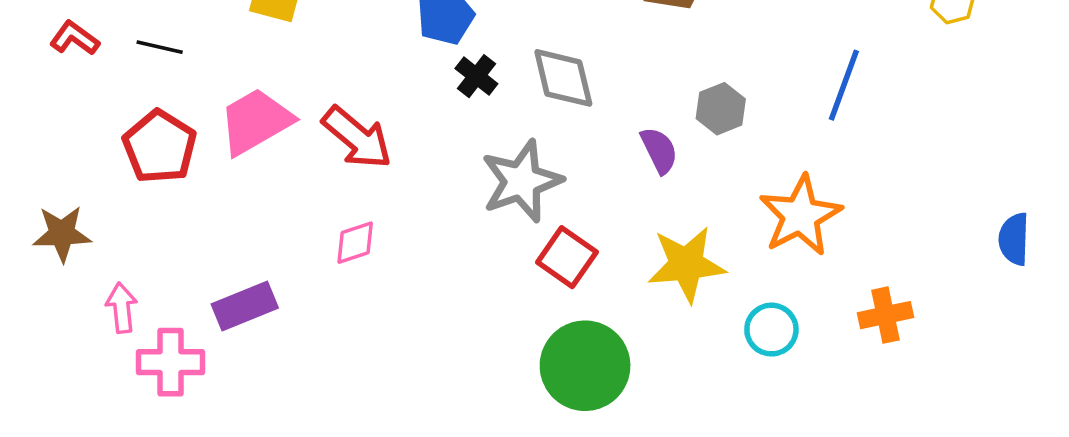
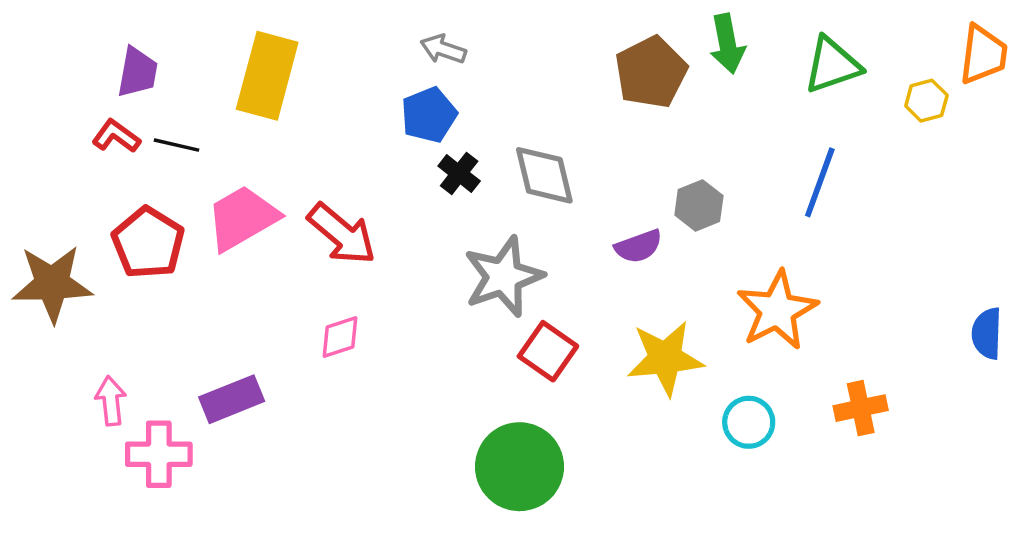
red L-shape: (75, 38) -> (116, 136), moved
black line: (160, 47) -> (177, 145), moved
purple semicircle: (659, 150) -> (639, 246), turned 96
brown star: (62, 234) -> (52, 284), moved, size x1.4
green circle: (585, 366) -> (519, 467), moved

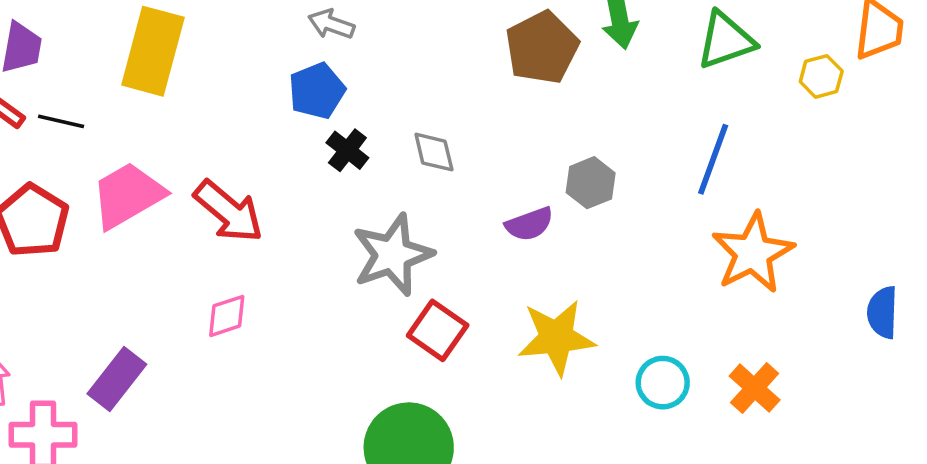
gray diamond: (544, 175) -> (434, 152), size x0.7
orange star: (777, 310) -> (753, 253), moved
purple rectangle: (232, 399) -> (117, 379), turned -30
orange cross: (861, 408) -> (755, 388), turned -36
cyan circle: (749, 422) -> (663, 383), moved

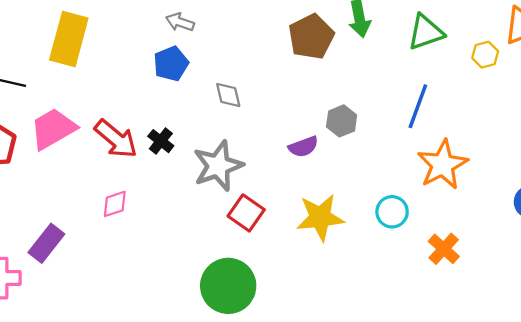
black cross: (347, 150) -> (161, 141), moved
gray diamond: (434, 152) -> (228, 95), moved
cyan circle: (663, 383) -> (392, 212), moved

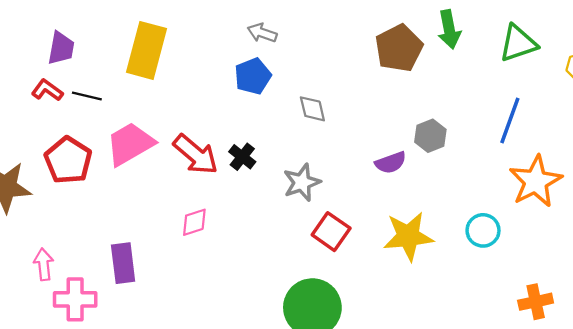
gray star: (218, 166) -> (302, 182), size x0.7
purple rectangle: (46, 243) -> (123, 263), turned -45
orange cross: (444, 249) -> (536, 302), moved, turned 36

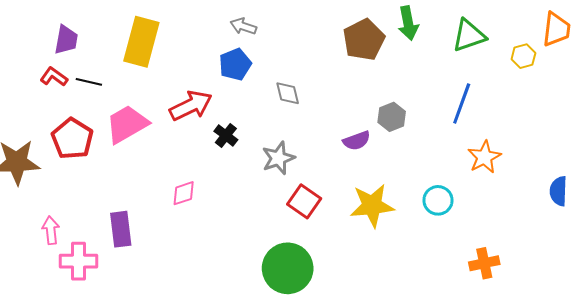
red arrow: (196, 154) -> (191, 106), moved, turned -66
orange star: (536, 181) -> (484, 157), size x0.7

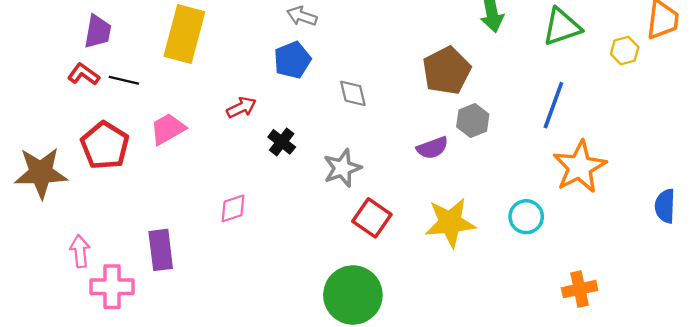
brown pentagon: (364, 40) -> (447, 71), moved
red arrow: (191, 106) -> (241, 108), size x0.6
pink trapezoid: (127, 124) -> (168, 129), size x0.7
orange star: (484, 157) -> (580, 167), size x1.4

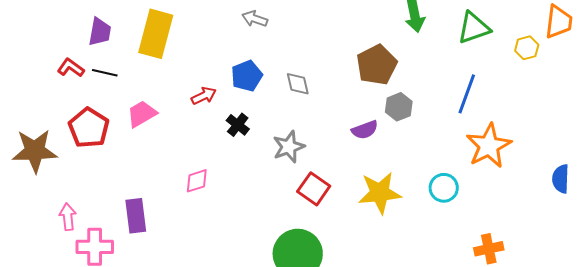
purple trapezoid: (98, 32) -> (100, 32), moved
blue pentagon: (292, 60) -> (247, 76), moved

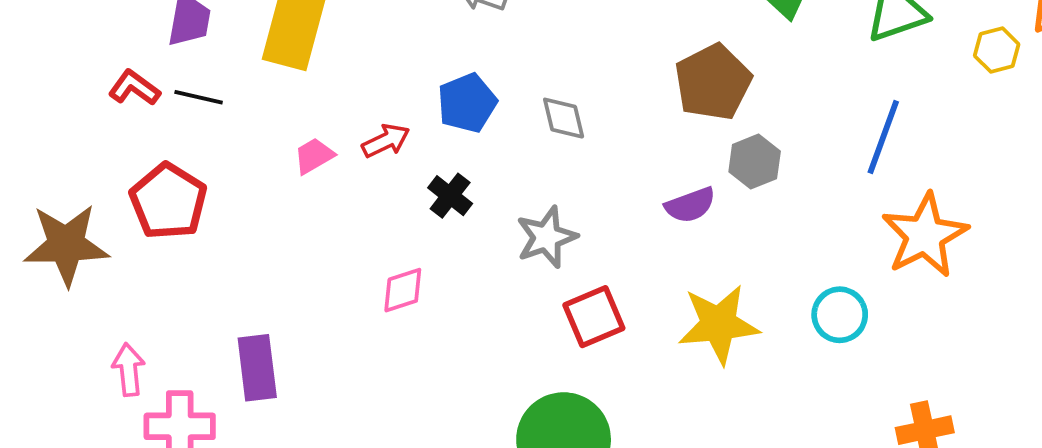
pink trapezoid: (142, 114) -> (314, 156), moved, size x0.7
pink diamond: (197, 181) -> (403, 290), moved
red square: (314, 189) -> (594, 317), turned 32

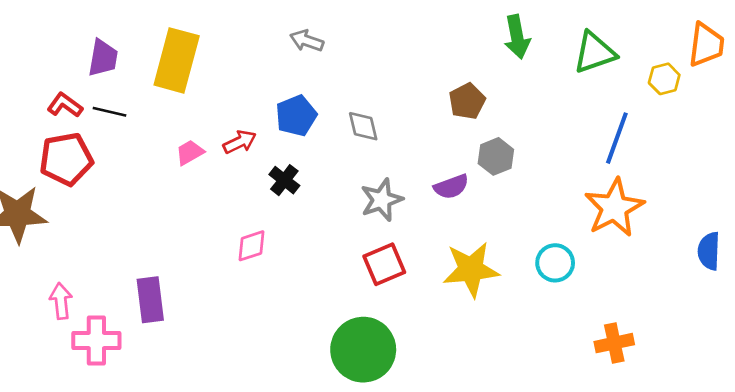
brown pentagon: (713, 82) -> (467, 101), size x0.7
blue line: (883, 137) -> (617, 138), moved
red pentagon: (168, 201) -> (66, 159), moved, turned 30
gray star: (547, 237) -> (382, 200), moved

